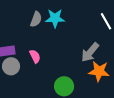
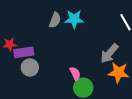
pink semicircle: (35, 56) -> (75, 74), moved

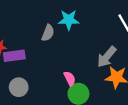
gray semicircle: (55, 20) -> (48, 33), moved
gray circle: (30, 67) -> (19, 87), moved

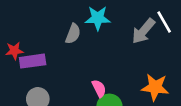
gray arrow: (107, 57) -> (143, 31), moved

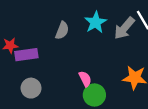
cyan star: (98, 18) -> (96, 22), moved, turned -30

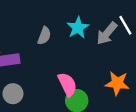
pink semicircle: (85, 79) -> (67, 84), size x1.5

